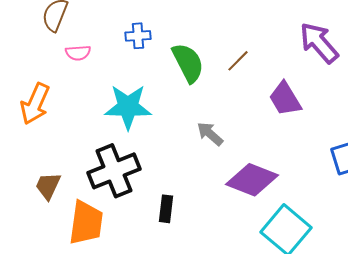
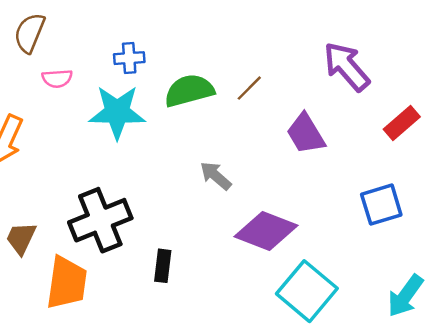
green semicircle: (188, 63) -> (189, 91), turned -78
cyan star: (128, 107) -> (117, 112), moved

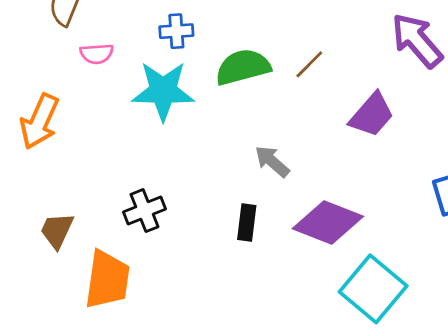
purple trapezoid: (306, 134) -> (372, 115), turned -108
black cross: (100, 220) -> (145, 211), size x0.6
black rectangle: (163, 266) -> (247, 222), moved

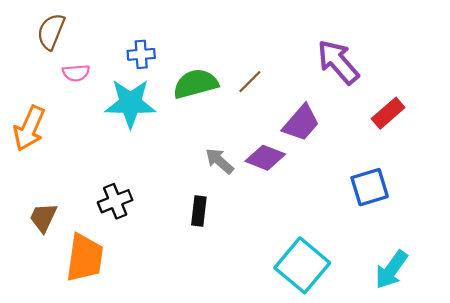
purple diamond: (328, 222) -> (265, 158), moved, size x0.7

